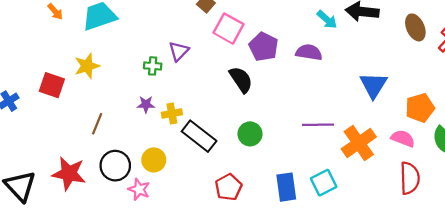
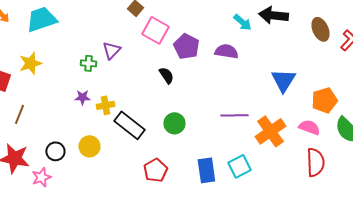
black semicircle: (241, 80) -> (166, 75), size x0.7
brown line: (97, 124) -> (19, 114), moved
black circle: (115, 166) -> (55, 151), size x0.7
pink star: (139, 189) -> (41, 177), moved, turned 30

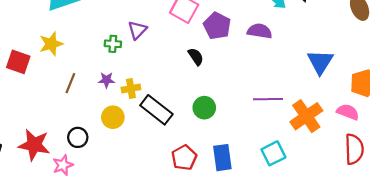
brown line: (19, 114) -> (70, 83), moved
yellow circle: (89, 146) -> (113, 117), moved
blue rectangle: (206, 170) -> (222, 158), moved

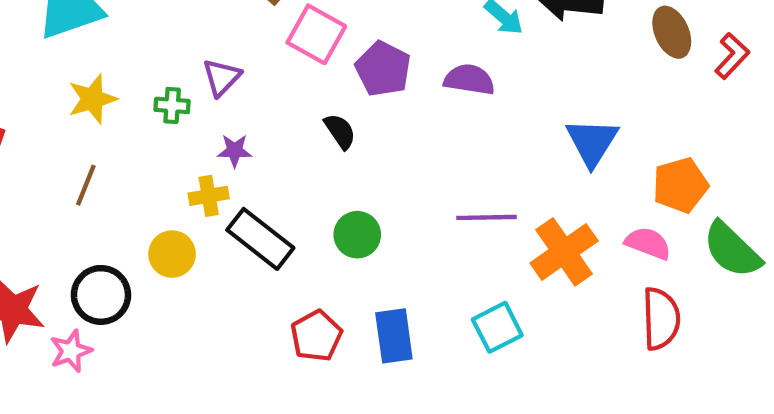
yellow star: (51, 44) -> (92, 99), moved
purple star: (106, 80) -> (235, 151), moved
black circle: (78, 137) -> (101, 295), size x1.4

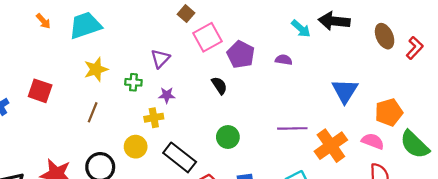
pink square: (316, 34) -> (207, 37), turned 32
purple semicircle: (469, 80) -> (284, 60), size x0.7
green cross: (172, 105) -> (133, 82), moved
black rectangle: (260, 239) -> (180, 157), moved

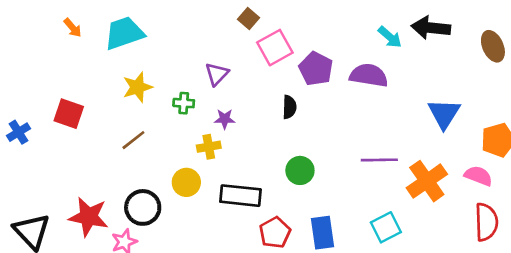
purple semicircle: (284, 60) -> (369, 75), size x1.8
black semicircle: (219, 85) -> (289, 107), turned 36
brown line: (93, 112) -> (133, 140), turned 30
black rectangle: (180, 157) -> (241, 196), turned -32

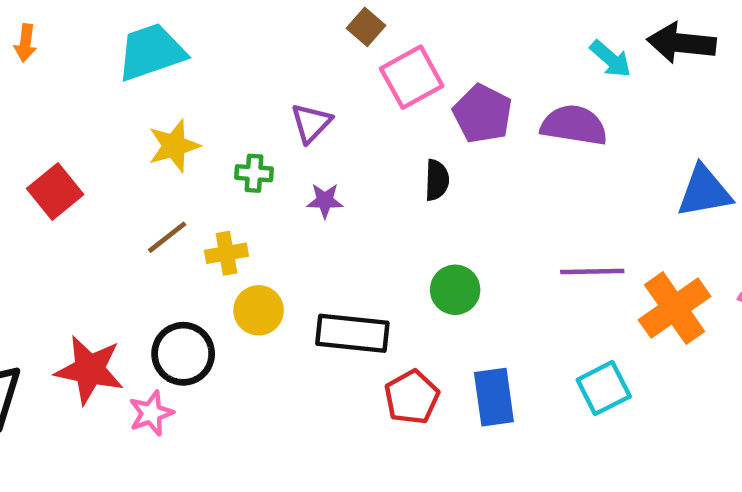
orange arrow: (73, 28) -> (25, 43), moved, turned 48
red square: (69, 114) -> (55, 191), turned 32
blue triangle: (444, 114) -> (704, 191), turned 48
yellow cross: (209, 147) -> (227, 253), moved

